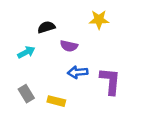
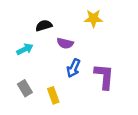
blue arrow: (78, 72) -> (73, 68), turned -60
yellow rectangle: (56, 101) -> (53, 95), turned 56

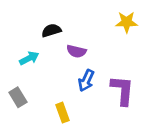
yellow star: (94, 18) -> (127, 22), moved
gray rectangle: (25, 88) -> (18, 97), moved

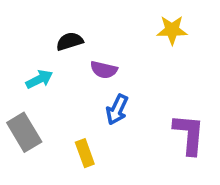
purple L-shape: (122, 90) -> (189, 134), moved
gray rectangle: (18, 97) -> (24, 132), size x1.4

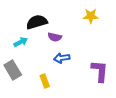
black semicircle: (70, 41) -> (37, 22), size x1.5
blue arrow: (117, 110) -> (62, 58), turned 56

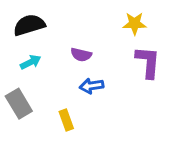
black semicircle: (37, 22) -> (29, 25), moved
purple L-shape: (100, 71) -> (148, 62), moved

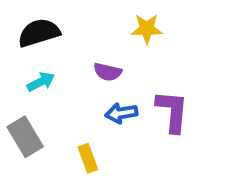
yellow star: (135, 24) -> (147, 29), moved
purple L-shape: (148, 62) -> (172, 111), moved

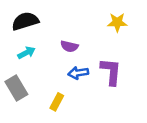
yellow star: (147, 29) -> (117, 22), moved
yellow rectangle: (88, 158) -> (57, 102), turned 48

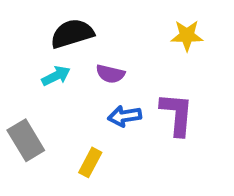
black semicircle: (25, 21) -> (72, 34), moved
cyan arrow: (26, 53) -> (56, 76), moved

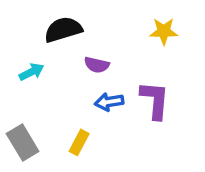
cyan arrow: (56, 76) -> (31, 72), moved
gray rectangle: (26, 140) -> (23, 142), moved

